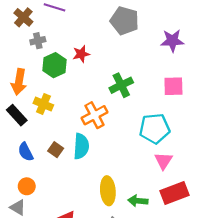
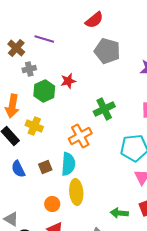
brown square: (56, 150) -> (45, 167), turned 32
orange circle: (27, 186) -> (52, 204), moved
yellow ellipse: (108, 191) -> (76, 192), moved

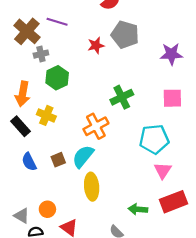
brown cross: (16, 48) -> (27, 31), size x1.4
red star: (68, 81) -> (96, 45), moved
cyan semicircle: (68, 164) -> (83, 156), turned -145
orange circle: (52, 204) -> (47, 209), moved

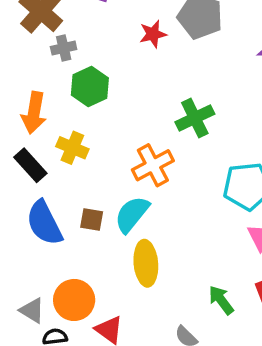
brown square: (58, 160) -> (92, 219), turned 32
blue semicircle: (29, 162) -> (44, 223), size x1.5
orange circle: (47, 209) -> (74, 300), size x1.5
green arrow: (138, 209) -> (221, 300), turned 48

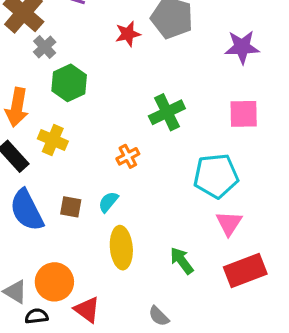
gray cross: (64, 48) -> (45, 47), turned -30
orange cross: (153, 165) -> (128, 156), size x0.6
cyan semicircle: (132, 214) -> (108, 202), size x0.6
green arrow: (221, 300) -> (182, 261), moved

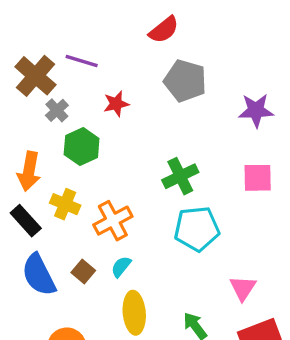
red star: (128, 34) -> (116, 104), moved
orange cross: (128, 156) -> (113, 221), moved, size x1.6
cyan pentagon: (216, 176) -> (197, 229), moved
brown square: (71, 207) -> (83, 272), turned 30

